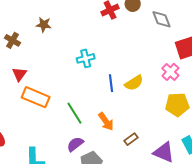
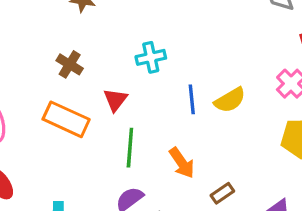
brown cross: (12, 40) -> (70, 64), moved
red triangle: (19, 74) -> (115, 100), moved
green line: (75, 113) -> (130, 148), turned 35

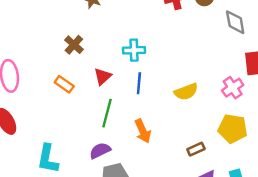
blue line: (192, 99) -> (139, 83), moved
orange rectangle: (66, 119) -> (64, 84), size x0.6
brown rectangle: (222, 193) -> (196, 149), moved

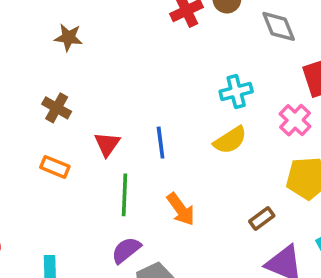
cyan cross: (134, 50) -> (236, 92), moved

